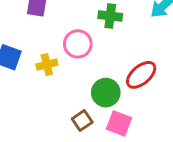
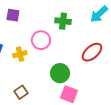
red ellipse: (141, 75) -> (92, 52), moved
brown square: (82, 121) -> (21, 92), moved

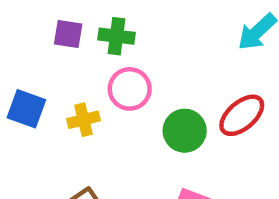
green cross: (63, 21) -> (116, 36), moved
green circle: (60, 73) -> (185, 131), moved

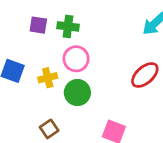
green circle: (185, 131) -> (77, 93), moved

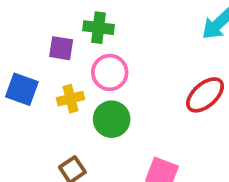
purple square: (38, 25) -> (61, 48), moved

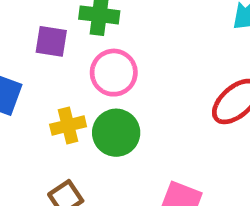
yellow cross: (70, 99) -> (68, 126), moved

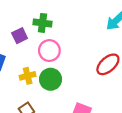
purple square: (51, 41) -> (20, 36), turned -35

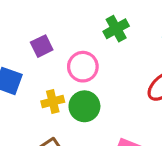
green cross: (42, 23) -> (116, 29), moved, turned -36

